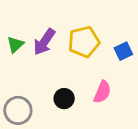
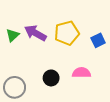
purple arrow: (44, 42) -> (35, 33), turned 85
pink semicircle: (102, 92) -> (81, 73), turned -114

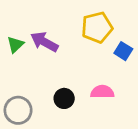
yellow pentagon: (67, 33) -> (97, 27), moved
blue square: (98, 40) -> (123, 51), turned -32

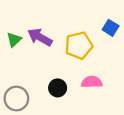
yellow pentagon: (97, 27) -> (79, 46), moved
blue square: (123, 51) -> (111, 28), moved

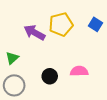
green triangle: (14, 40) -> (12, 58), moved
yellow pentagon: (79, 46) -> (61, 24), moved

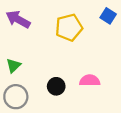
blue square: (95, 24) -> (108, 16), moved
purple arrow: (34, 33) -> (18, 19), moved

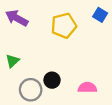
pink semicircle: (90, 81) -> (87, 88), moved
gray circle: (16, 97) -> (31, 90), moved

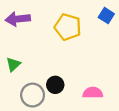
purple arrow: (17, 18) -> (18, 19), turned -35
yellow pentagon: (64, 26) -> (68, 27), turned 30

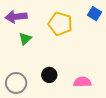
green triangle: (13, 64) -> (25, 39), moved
gray circle: (33, 95) -> (16, 83), moved

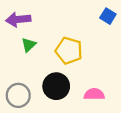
yellow pentagon: (60, 24) -> (69, 51), moved
black circle: (49, 75) -> (56, 86), size x1.5

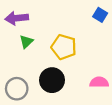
pink semicircle: (94, 94) -> (99, 82), moved

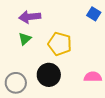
purple arrow: (17, 18) -> (30, 17), moved

